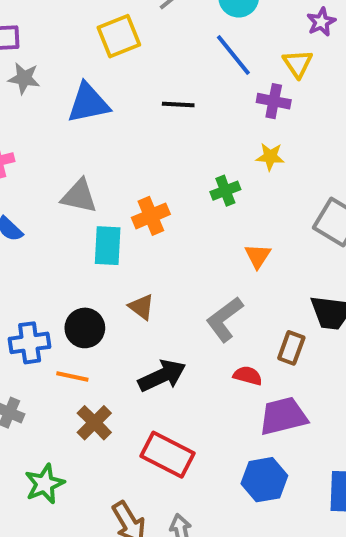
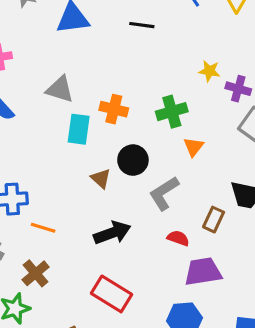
purple cross: (274, 101) -> (238, 89), moved
green cross: (225, 191) -> (172, 112), moved, size x1.4
orange cross: (151, 216) -> (114, 109), turned 32
black circle: (85, 328) -> (133, 160), moved
brown cross: (94, 423) -> (36, 273), moved

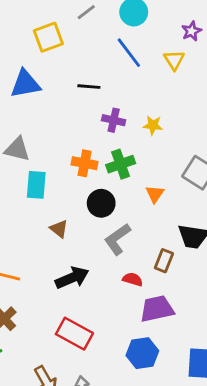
purple cross: (238, 89) -> (114, 120), moved
orange cross: (114, 109) -> (85, 163), moved
orange triangle: (194, 147) -> (155, 194), moved
black circle: (133, 160) -> (101, 203), moved

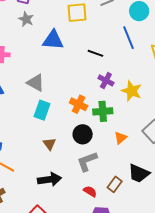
yellow star: (153, 125) -> (132, 91), size x1.5

